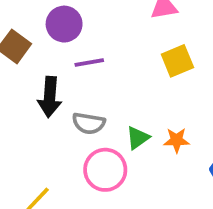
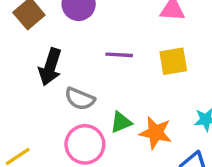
purple line: (89, 63) -> (119, 55), moved
orange star: (177, 140) -> (156, 133), size x1.4

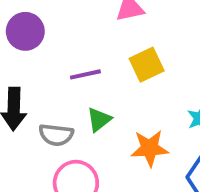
green triangle: (121, 122) -> (99, 120), moved

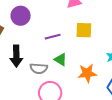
yellow square: (147, 65) -> (84, 30), turned 30
green triangle: (99, 120) -> (61, 60), turned -48

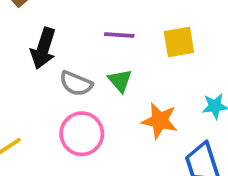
yellow square: (84, 30) -> (179, 42), turned -30

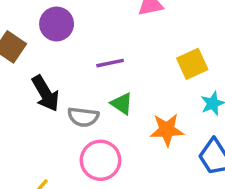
yellow square: (179, 42) -> (192, 64), moved
black arrow: (43, 48) -> (45, 93), turned -33

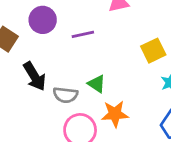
purple line: (110, 63) -> (83, 34), moved
orange star: (167, 130) -> (115, 114), moved

